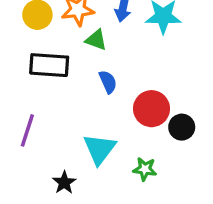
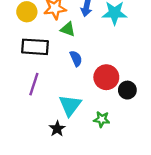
purple line: (27, 130) -> (34, 84), moved
black star: (64, 182) -> (57, 129), moved

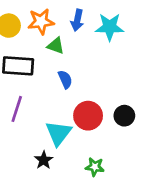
red circle: (106, 77) -> (88, 116), moved
green star: (102, 119) -> (95, 167), moved

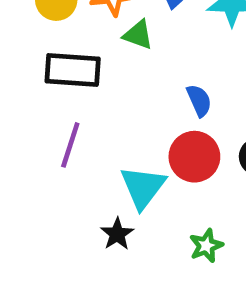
blue semicircle: (65, 79) -> (199, 100), moved
green star: (95, 167) -> (206, 246), turned -30

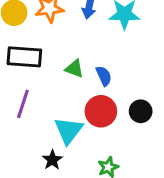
green triangle: (138, 35) -> (74, 69), moved

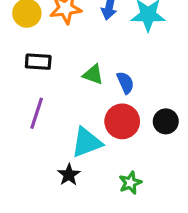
black rectangle: (24, 57) -> (38, 62), size x0.7
cyan triangle: (69, 130) -> (87, 142), turned 32

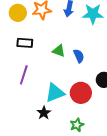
red circle: (122, 121) -> (81, 93), moved
green star: (130, 183) -> (77, 125), moved

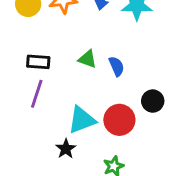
black rectangle: (25, 43) -> (38, 62), moved

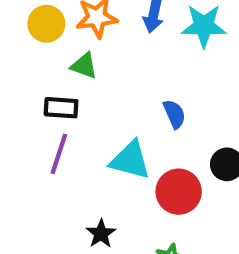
green triangle: (88, 59) -> (84, 66), moved
cyan triangle: (82, 120) -> (130, 160), moved, turned 36

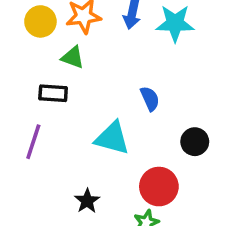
purple line: (59, 154) -> (33, 142), moved
red circle: (179, 192) -> (159, 187), moved

